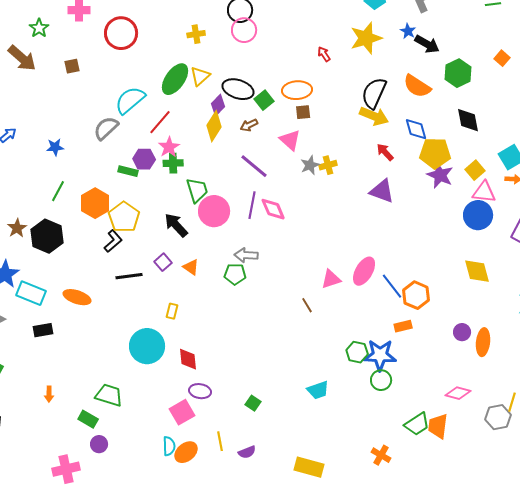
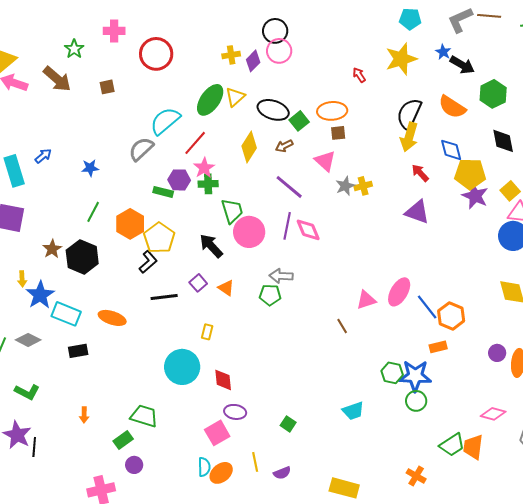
purple diamond: (218, 105) -> (253, 61), moved
yellow arrow: (374, 116) -> (409, 137), turned 84
green rectangle: (88, 419) -> (123, 440), turned -66

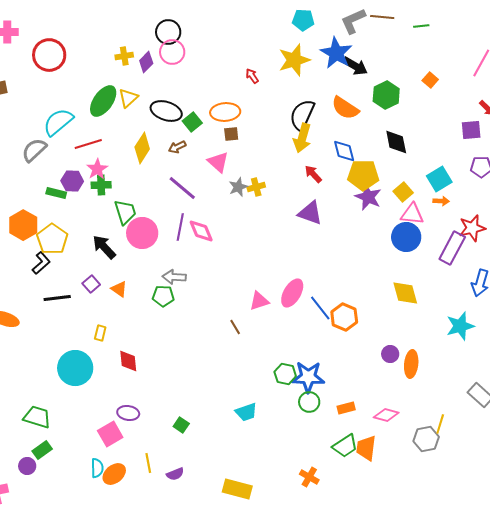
blue star: (443, 52) -> (336, 53), size x2.0
red line: (195, 143) -> (88, 144), turned 32
orange rectangle: (438, 347) -> (346, 408), moved
red diamond: (223, 380) -> (128, 361), moved
green rectangle: (123, 440) -> (42, 450), moved

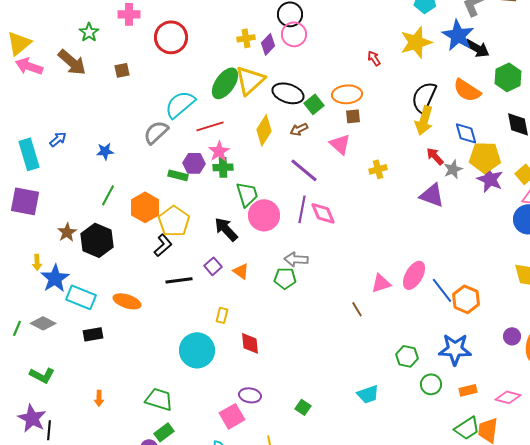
yellow triangle: (128, 98) -> (250, 80), size x1.5
gray star: (238, 187) -> (453, 169), moved
blue star: (308, 377) -> (455, 349), moved

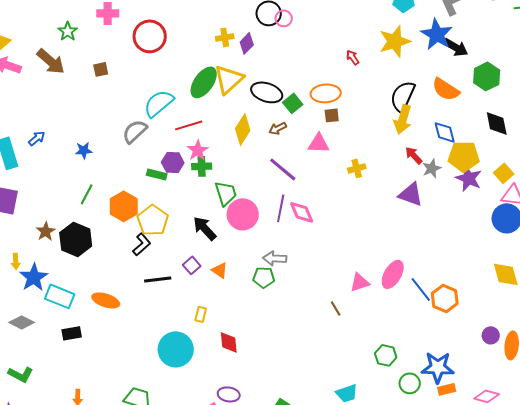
pink circle: (294, 34) -> (284, 18), moved, size x0.7
pink triangle: (340, 144) -> (319, 143), turned -40
blue star: (455, 349) -> (438, 367), moved

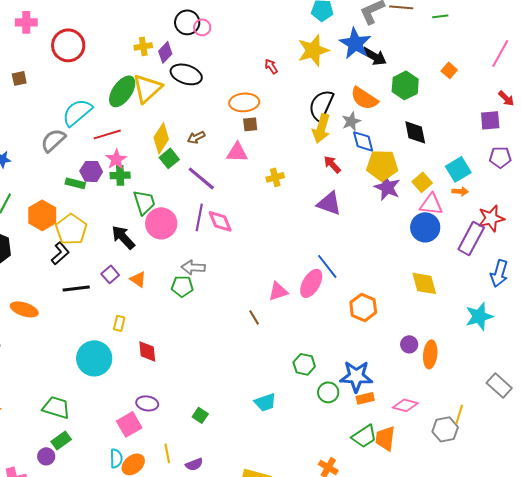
black ellipse: (267, 92) -> (186, 74), moved
green square: (293, 103) -> (169, 158), moved
gray star: (432, 168) -> (351, 121), moved
blue line: (421, 289) -> (327, 266), moved

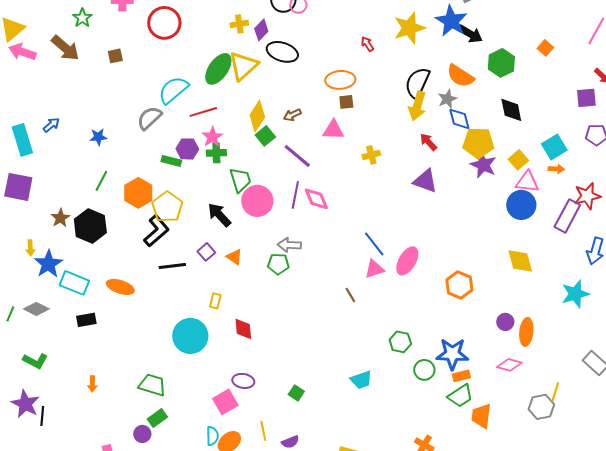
black L-shape: (60, 253) -> (156, 231), size x1.4
blue line: (327, 266) -> (374, 244), moved
pink diamond: (405, 405) -> (509, 365), moved
green trapezoid: (364, 436) -> (460, 396), moved

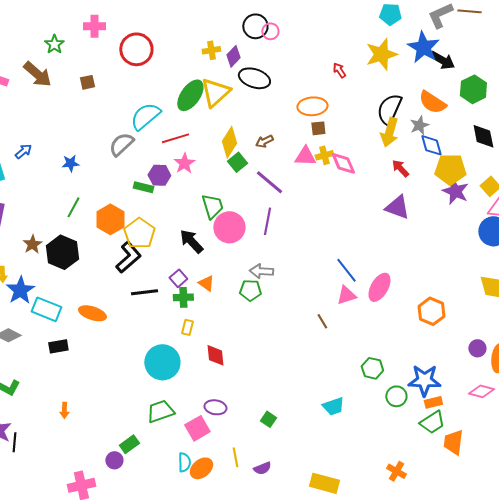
green cross: (216, 153) -> (183, 297), moved
yellow cross: (371, 155) -> (324, 155), moved
pink diamond: (316, 199) -> (343, 163), moved
green trapezoid: (152, 385) -> (160, 411), moved, turned -36

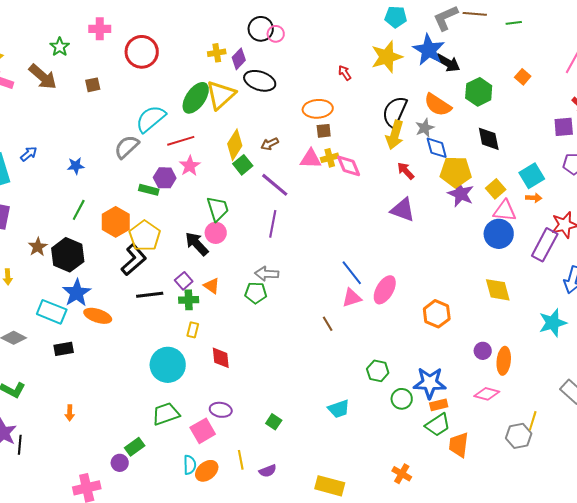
pink circle: (229, 227) -> (216, 233), moved, size x0.7
blue star: (20, 290) -> (77, 293), moved

